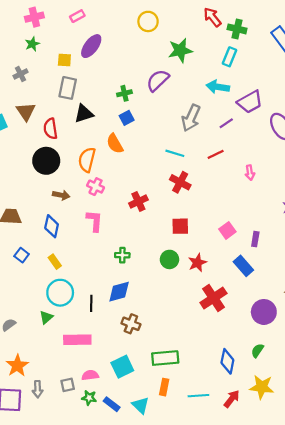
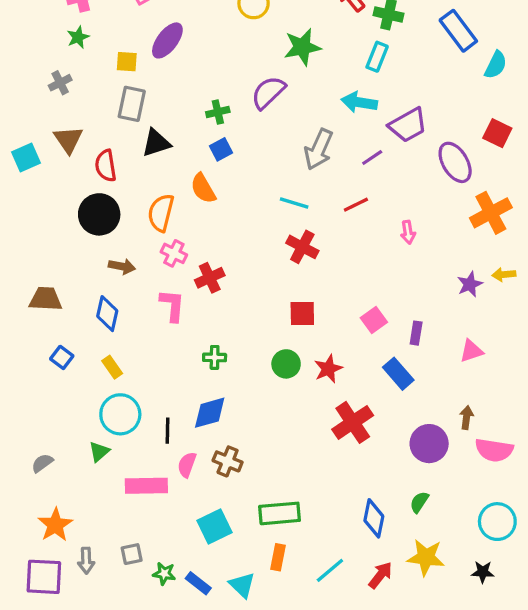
red cross: (138, 202) -> (210, 278), moved
pink semicircle: (90, 375) -> (187, 465), moved, turned -63
cyan line: (198, 396) -> (330, 570), turned -36

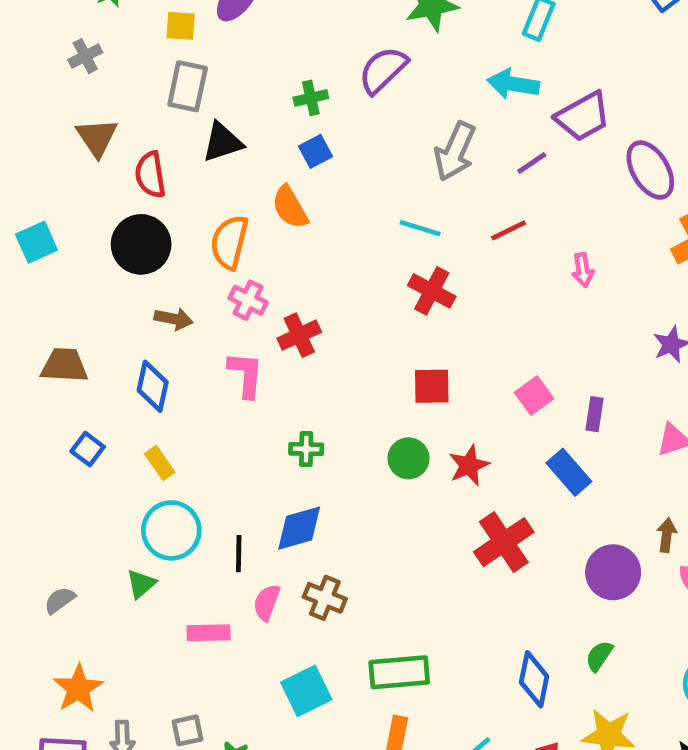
cyan square: (26, 158) -> (36, 242), moved
pink rectangle: (146, 486) -> (209, 633), size x0.7

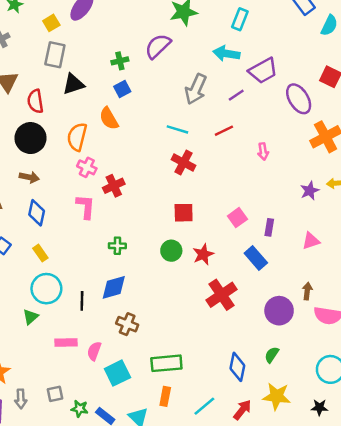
yellow square: (181, 26) -> (51, 23), turned -35
brown arrow: (174, 319) -> (29, 177), moved
pink semicircle: (267, 603) -> (94, 351), moved

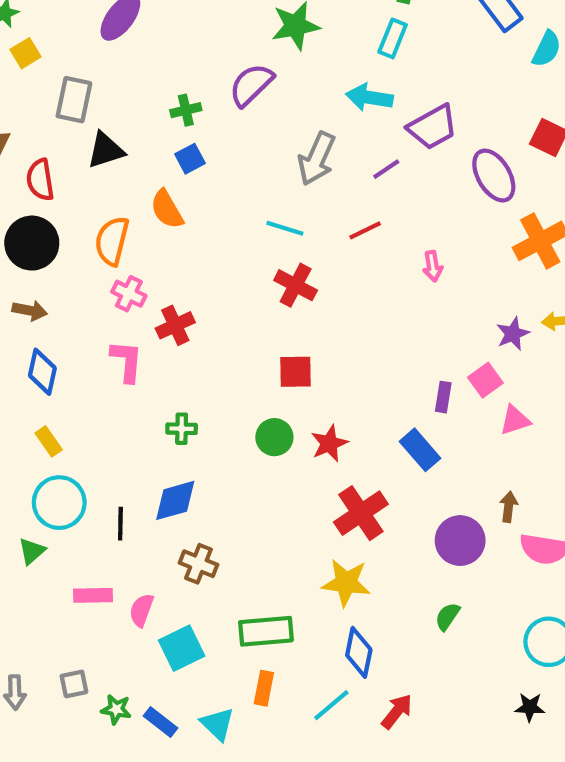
yellow square: (51, 23) -> (25, 53), moved
pink square: (237, 218) -> (485, 380), moved
blue diamond: (237, 367) -> (359, 652), moved
yellow star: (277, 396) -> (346, 583), moved

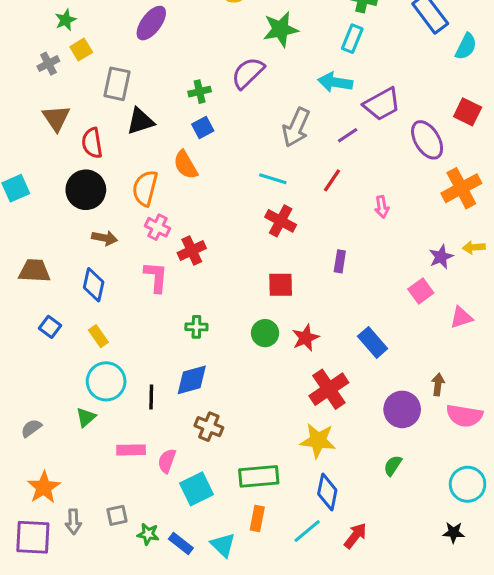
red line: (365, 230) -> (332, 180), turned -30
brown arrow: (30, 311) -> (105, 238), moved
purple rectangle: (443, 397) -> (340, 261), moved
pink triangle: (515, 420) -> (461, 318), moved

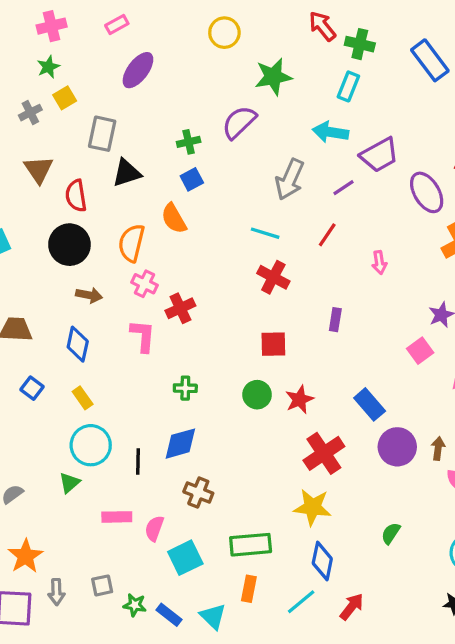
purple circle: (402, 409) -> (397, 447), moved

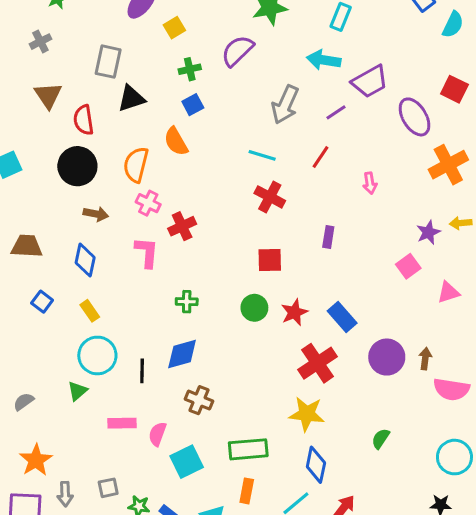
yellow square: (65, 98) -> (174, 28), moved
blue rectangle: (370, 404) -> (342, 317), moved

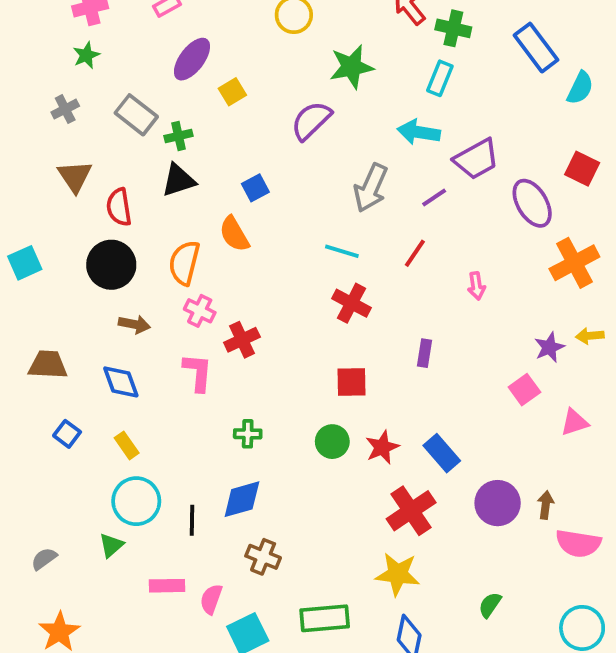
gray rectangle: (108, 62) -> (136, 115), moved, turned -64
green cross: (190, 69) -> (179, 136), moved
blue diamond: (85, 260) -> (121, 382), turned -32

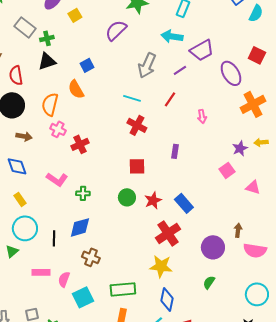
pink L-shape: (198, 372) -> (57, 179), moved, turned 120
pink triangle: (574, 422) -> (253, 187), turned 35
purple circle: (498, 503) -> (213, 247), moved

